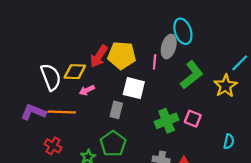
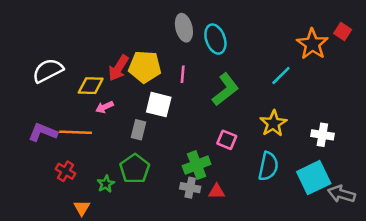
gray ellipse: (169, 47) -> (184, 28), moved, turned -30
white semicircle: (51, 77) -> (48, 71), moved, turned -96
yellow star: (225, 86) -> (273, 123), moved
green cross: (167, 121) -> (197, 165), moved
cyan semicircle: (229, 142) -> (268, 166), size x1.6

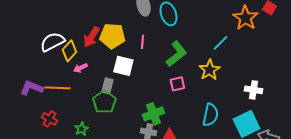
white semicircle: (48, 71) -> (52, 42), moved
yellow diamond: (91, 86) -> (69, 51), turned -50
yellow star: (273, 123) -> (209, 70), moved
pink square: (227, 140) -> (177, 84), moved, turned -35
green pentagon: (135, 169) -> (104, 102), moved

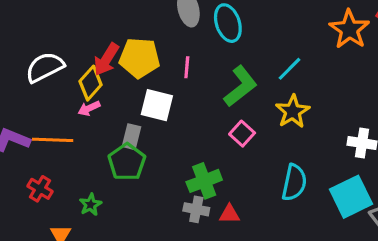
cyan line: (220, 43) -> (289, 69), moved
yellow diamond: (69, 51) -> (91, 83), moved
pink square: (177, 84) -> (242, 134), turned -35

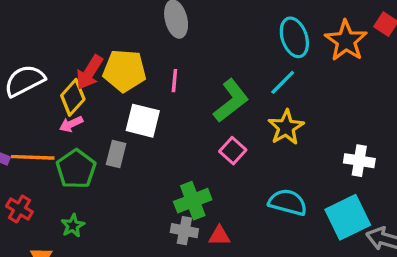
cyan ellipse: (228, 23) -> (294, 37), moved
green pentagon: (127, 162) -> (76, 169), moved
cyan semicircle: (294, 182) -> (288, 202), turned -87

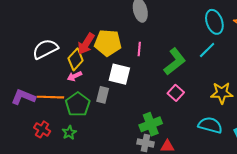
yellow star: (286, 127) -> (222, 93), moved, turned 30
green star: (73, 226) -> (69, 133), moved

